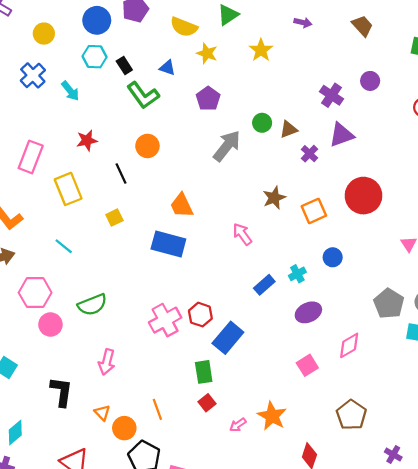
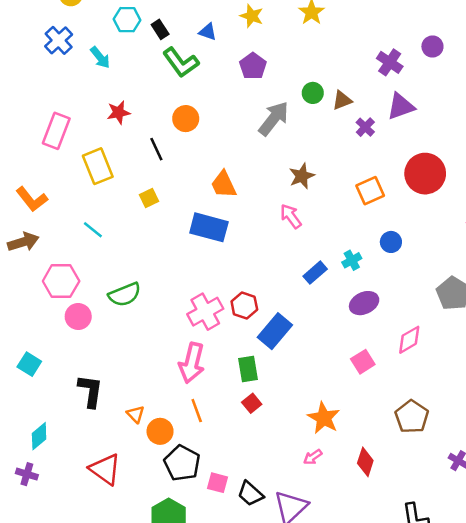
brown star: (274, 198) -> (302, 176), moved
pink arrow: (107, 362) -> (192, 363), moved, size x1.4
pink arrow: (238, 425) -> (313, 457), moved

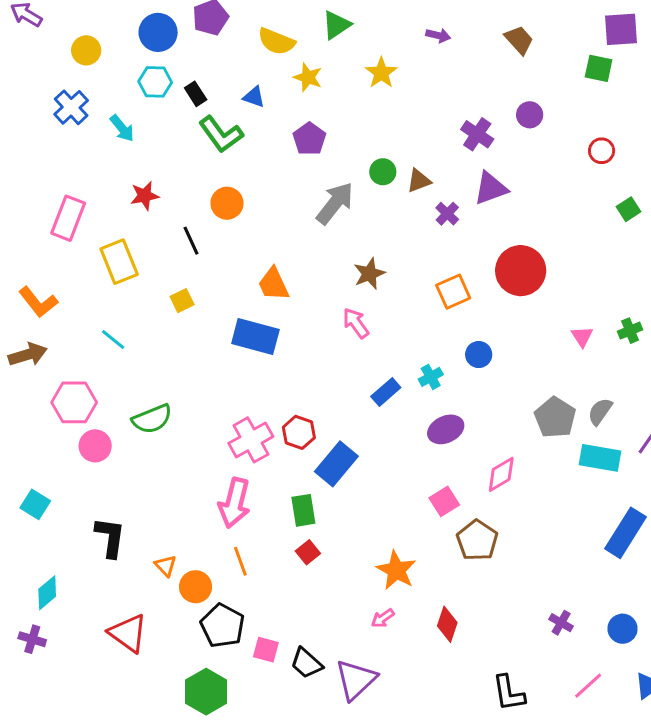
brown pentagon: (412, 417) -> (477, 540), moved

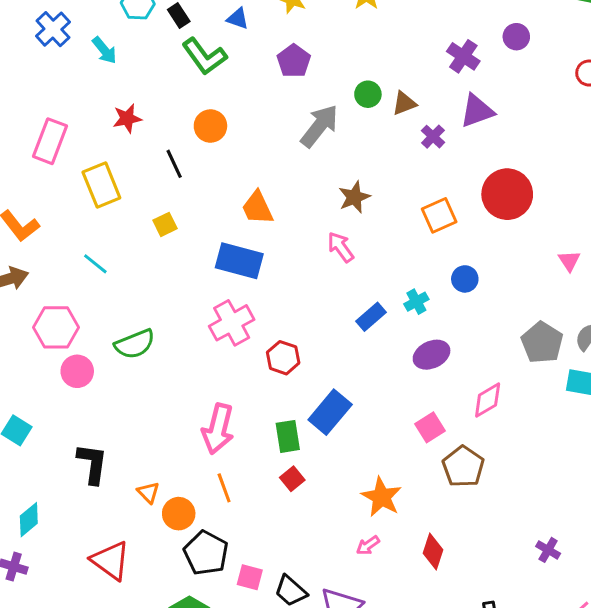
pink cross: (251, 440) -> (232, 323), moved
blue rectangle: (336, 464) -> (330, 412), moved

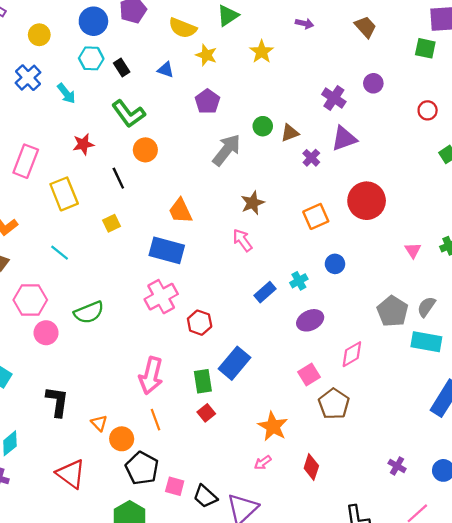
green L-shape: (204, 56) -> (128, 114), moved

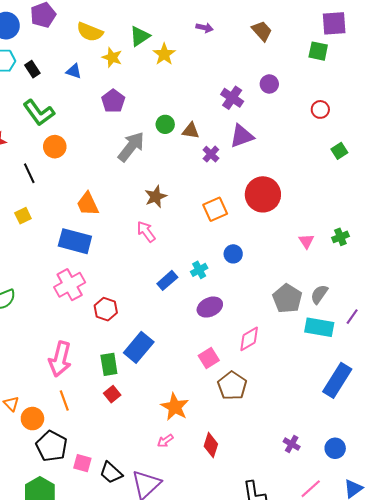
green triangle: (228, 16) -> (140, 36), moved
brown triangle: (290, 133) -> (191, 131), turned 30

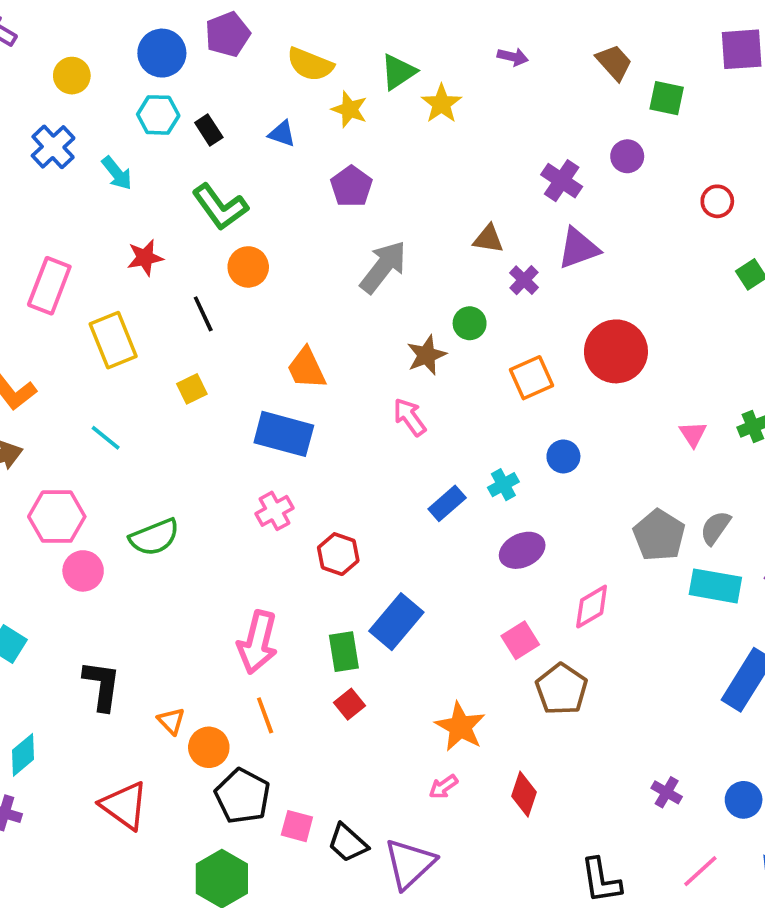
green square: (318, 51) -> (667, 98), moved
green circle: (165, 124) -> (470, 323), moved
pink cross: (70, 285) -> (274, 511), size x0.7

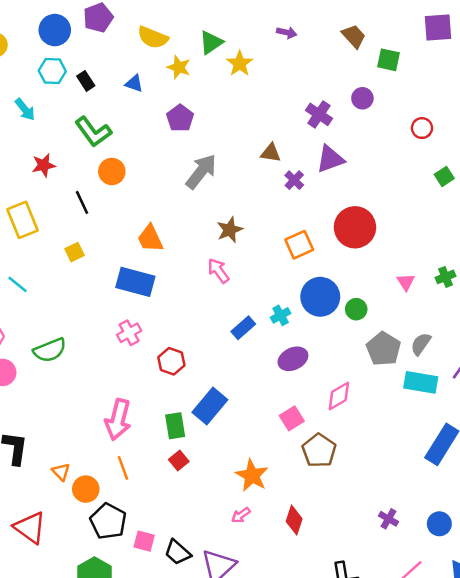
green circle: (470, 323) -> (356, 309), moved
blue circle: (563, 456) -> (320, 297), size x1.8

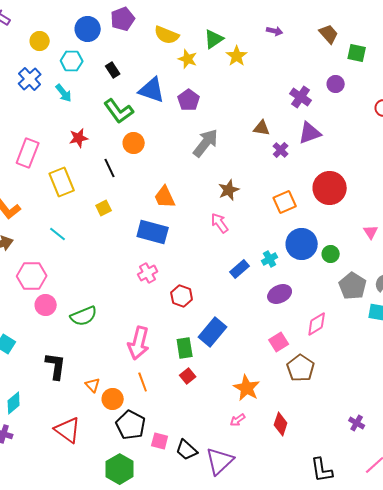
cyan hexagon: (52, 71) -> (72, 61), moved
blue triangle: (134, 83) -> (152, 90), moved, size x1.8
green semicircle: (50, 350) -> (84, 316), moved

